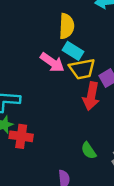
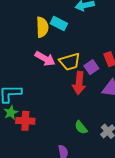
yellow semicircle: (67, 26) -> (42, 27), moved
cyan rectangle: (73, 51) -> (59, 24), moved

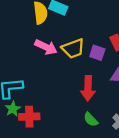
purple square: (91, 67) -> (97, 53), turned -32
red arrow: (79, 83) -> (88, 88), moved

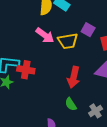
purple square: (97, 53) -> (88, 30), moved
red cross: (29, 117) -> (26, 70), moved

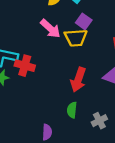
purple square: (88, 30) -> (84, 21), moved
green semicircle: (71, 104) -> (72, 110), turned 32

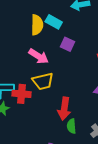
yellow trapezoid: (76, 38) -> (43, 81), moved
red arrow: (78, 80) -> (64, 109), moved

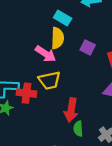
yellow semicircle: (37, 25) -> (57, 38), moved
purple square: (67, 44) -> (88, 47), moved

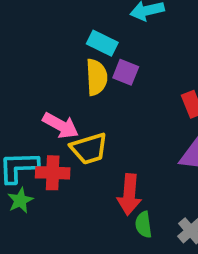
purple square: (88, 47) -> (126, 72), moved
pink arrow: (46, 54) -> (61, 126), moved

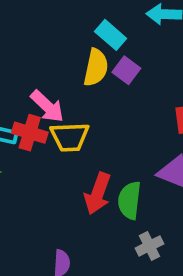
red cross: (53, 173) -> (30, 133), moved
green semicircle: (144, 225) -> (129, 200), moved, size x1.4

